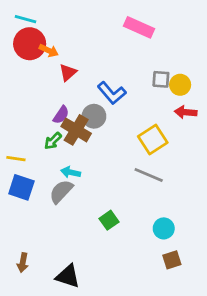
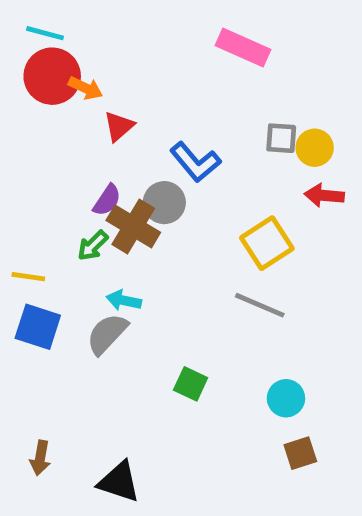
green square: (109, 220) -> (191, 384), turned -30

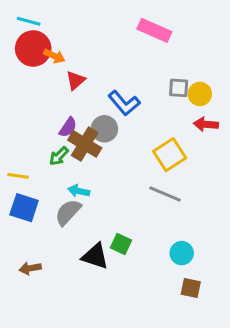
brown square: (300, 453) -> (191, 288), turned 30
brown arrow: (40, 458) -> (30, 268), moved, turned 70
black triangle: (119, 482) -> (95, 256), moved

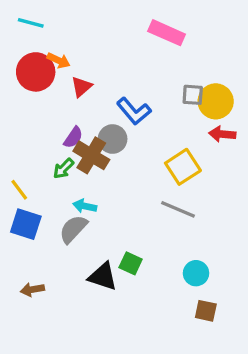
red circle: (33, 48) -> (36, 72), moved
yellow circle: (200, 94) -> (216, 101), size x1.4
yellow line: (18, 176) -> (19, 190), turned 45

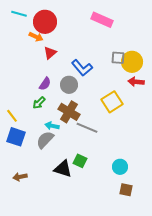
red circle: (36, 72) -> (45, 22), moved
brown cross: (91, 155) -> (69, 112), moved
gray line: (178, 209) -> (87, 128), moved

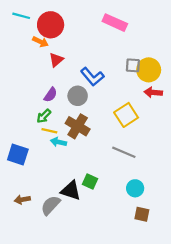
yellow line: (12, 116) -> (49, 131), moved, turned -40
gray line: (87, 128) -> (124, 152), moved
gray semicircle: (45, 140) -> (51, 205), moved

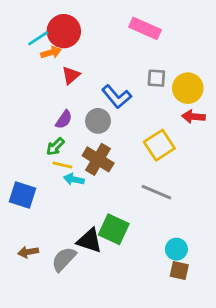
cyan line: (21, 16) -> (38, 38), moved, turned -48
orange arrow: (40, 42) -> (51, 53), turned -42
gray square: (133, 65) -> (156, 78), moved
green square: (90, 182) -> (114, 229), size x1.5
cyan circle: (135, 188) -> (176, 249), moved

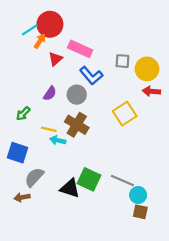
pink rectangle: (145, 28) -> (80, 49), moved
orange arrow: (51, 53) -> (40, 41), turned -40
green arrow: (55, 147) -> (23, 114), moved
gray line: (156, 192) -> (122, 181), moved
gray semicircle: (64, 259) -> (34, 177), moved

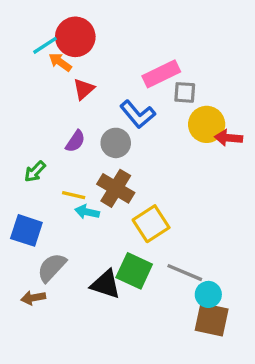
orange arrow: (40, 41) -> (60, 62), turned -88
pink rectangle: (80, 49) -> (161, 74), moved, turned -50
yellow circle: (147, 69) -> (207, 124), moved
yellow square: (125, 114) -> (151, 224), moved
brown square: (140, 212) -> (212, 320), size x1.5

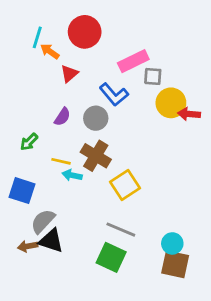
red circle: (75, 37) -> (85, 32), moved
cyan line: (45, 45) -> (37, 37), turned -40
green square: (134, 271) -> (111, 257), moved
gray line: (185, 273) -> (121, 230), moved
black triangle: (106, 284) -> (51, 241), moved

